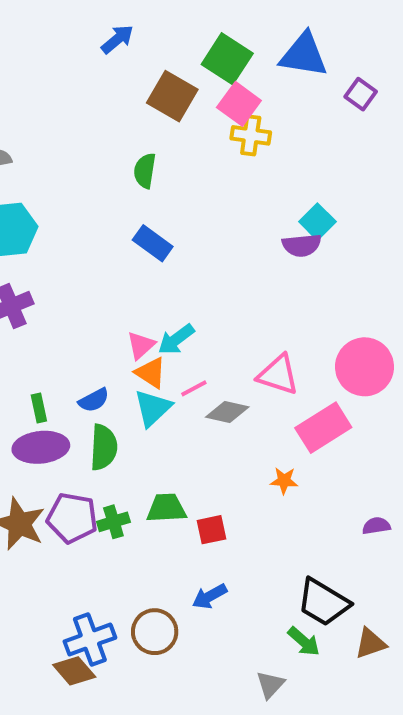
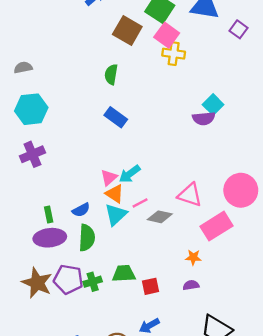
purple semicircle: (376, 526) -> (191, 285), moved

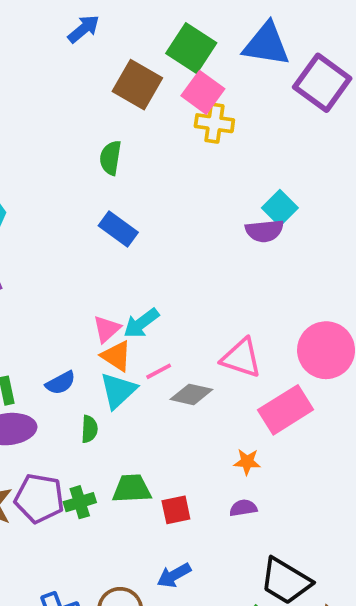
purple square: (238, 29) -> (322, 83), size x1.8
green semicircle: (87, 238) -> (89, 429), moved, size x0.6

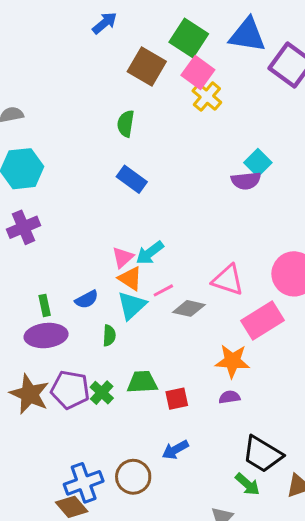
yellow cross: (214, 123) -> (207, 97), turned 32
orange star: (247, 462) -> (232, 361), size x1.6
green cross: (80, 502) -> (102, 393), turned -30

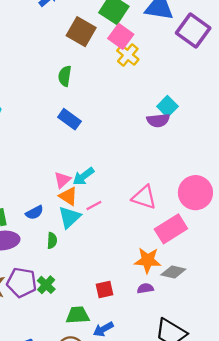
gray diamond: (189, 308) -> (173, 272), moved
green trapezoid: (142, 382) -> (78, 315), moved

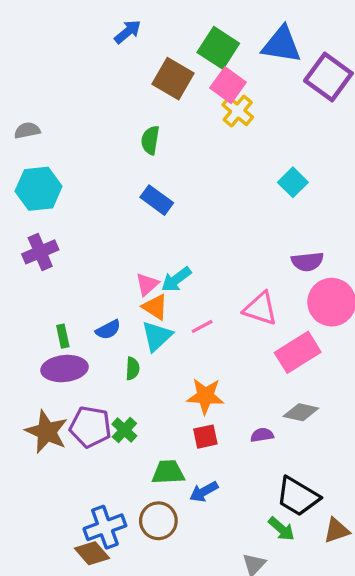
purple semicircle: (158, 120) -> (307, 262), moved
pink line: (94, 205) -> (202, 326), moved
orange star: (148, 260) -> (205, 396), moved

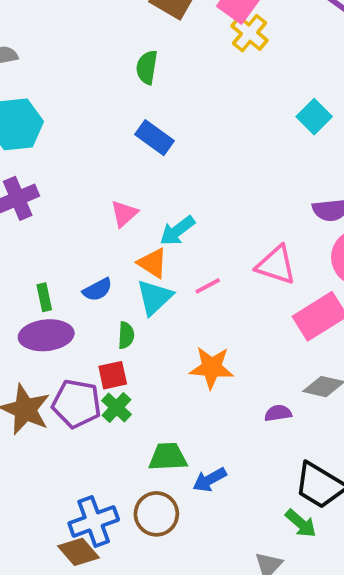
pink triangle: (147, 284) -> (124, 214), moved
red square: (205, 437) -> (113, 375), moved

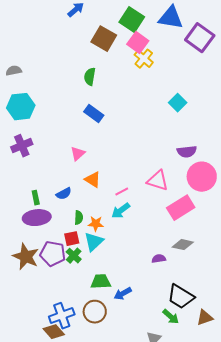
cyan arrow: (177, 231) -> (121, 211), moved
cyan triangle: (154, 297) -> (94, 242), moved
orange star: (211, 368) -> (96, 224), moved, size x0.7

